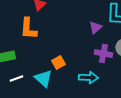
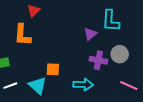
orange square: (58, 63) -> (53, 69), turned 32

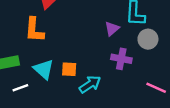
gray circle: (120, 54) -> (148, 39), moved
cyan arrow: (83, 85) -> (90, 84), moved, turned -36
cyan triangle: (38, 86) -> (44, 69), moved

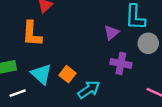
orange square: (69, 69) -> (67, 74), turned 35

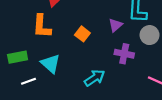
orange square: (67, 74) -> (82, 34), moved

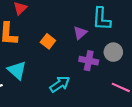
gray circle: (150, 35) -> (113, 52), moved

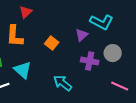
cyan L-shape: (102, 19) -> (102, 22), turned -65
cyan arrow: (60, 84) -> (63, 83), turned -108

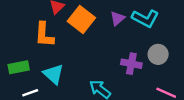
purple triangle: (82, 35) -> (117, 18), moved
orange square: (52, 43) -> (81, 20), moved, size x1.6

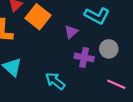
purple triangle: (117, 18) -> (71, 32), moved

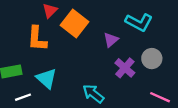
purple cross: (84, 57) -> (125, 68), turned 30

